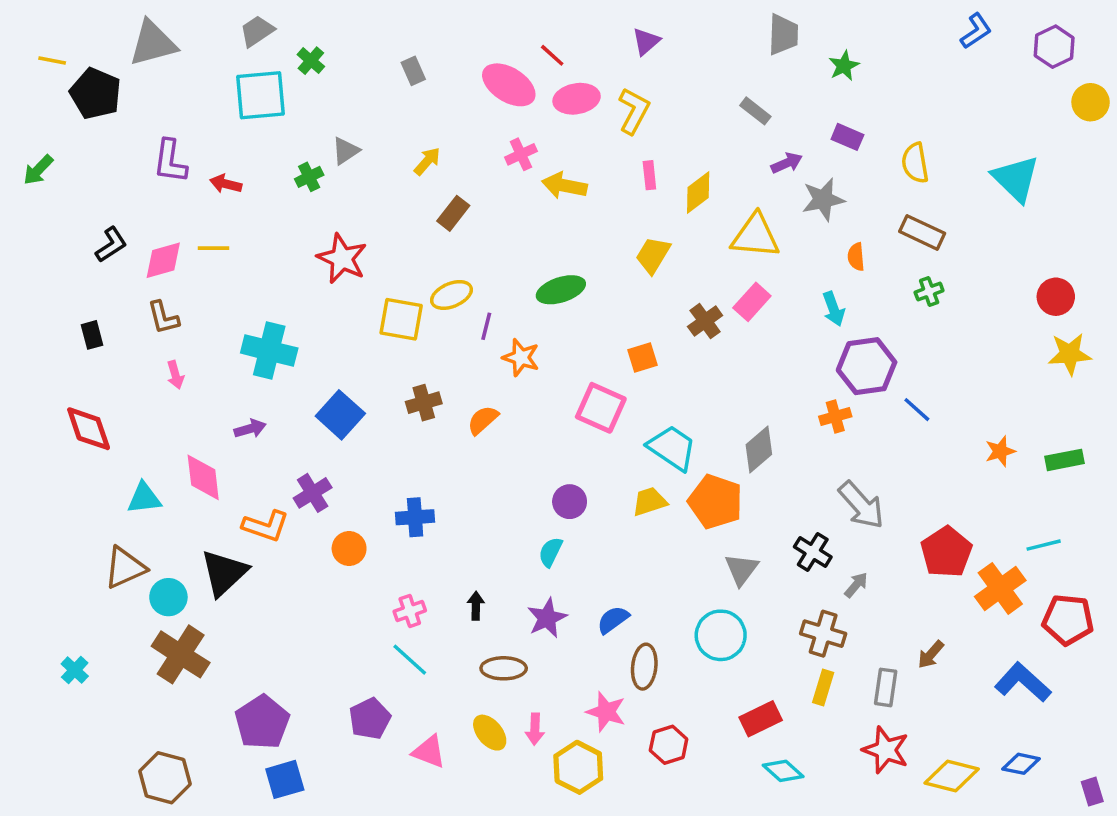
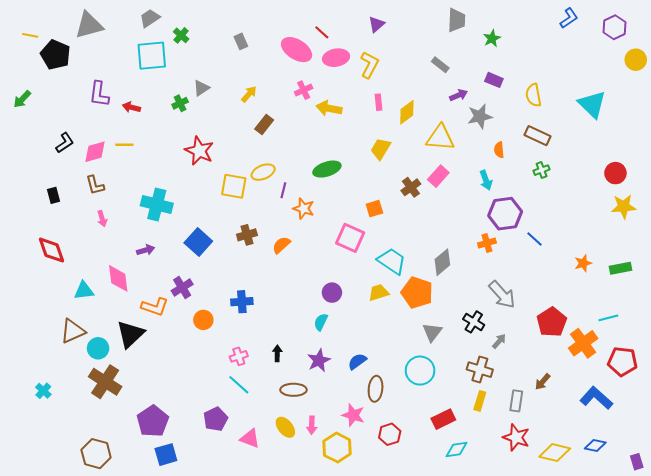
cyan diamond: (783, 771) -> (457, 450), turned -50

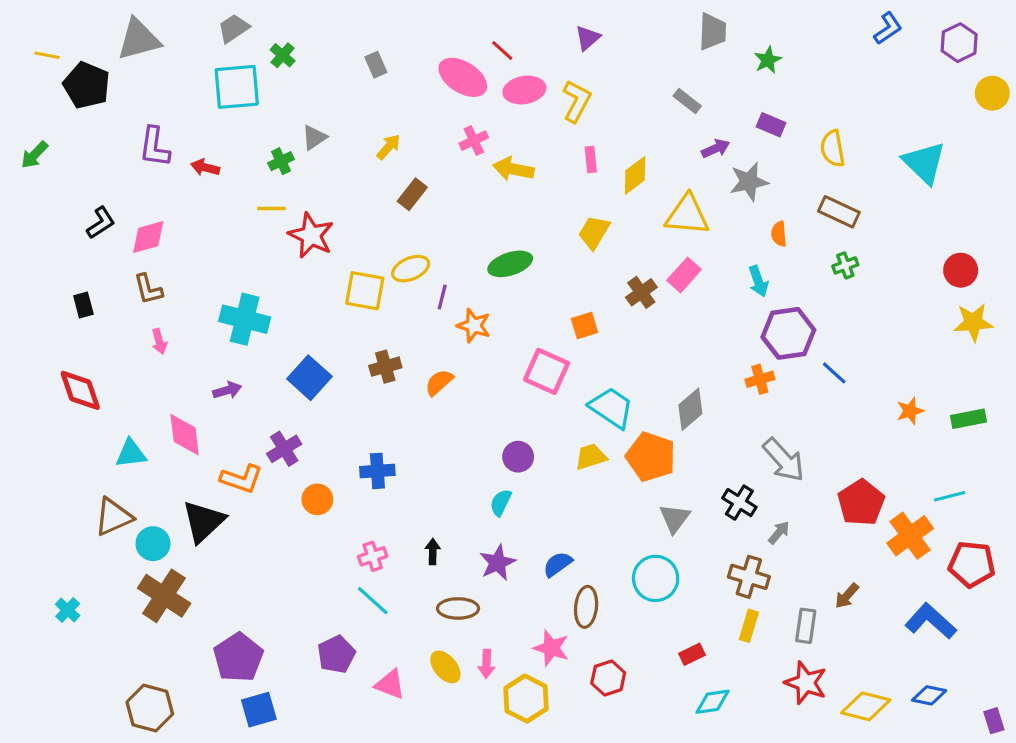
yellow line: (124, 145) -> (272, 209), moved
red rectangle: (443, 419) -> (692, 654), size x0.7

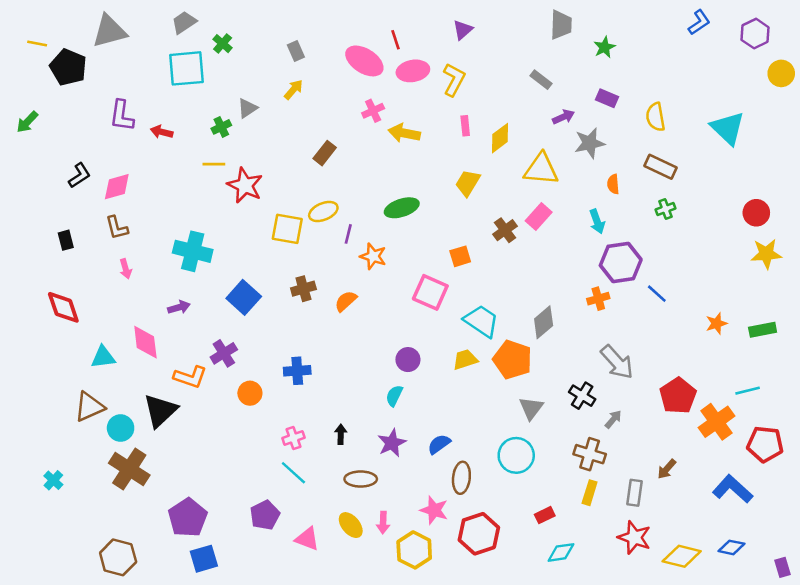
red line: (502, 50) -> (395, 40), turned 30
yellow arrow: (388, 147) -> (293, 90), moved
red hexagon: (608, 678) -> (479, 534), size x1.5

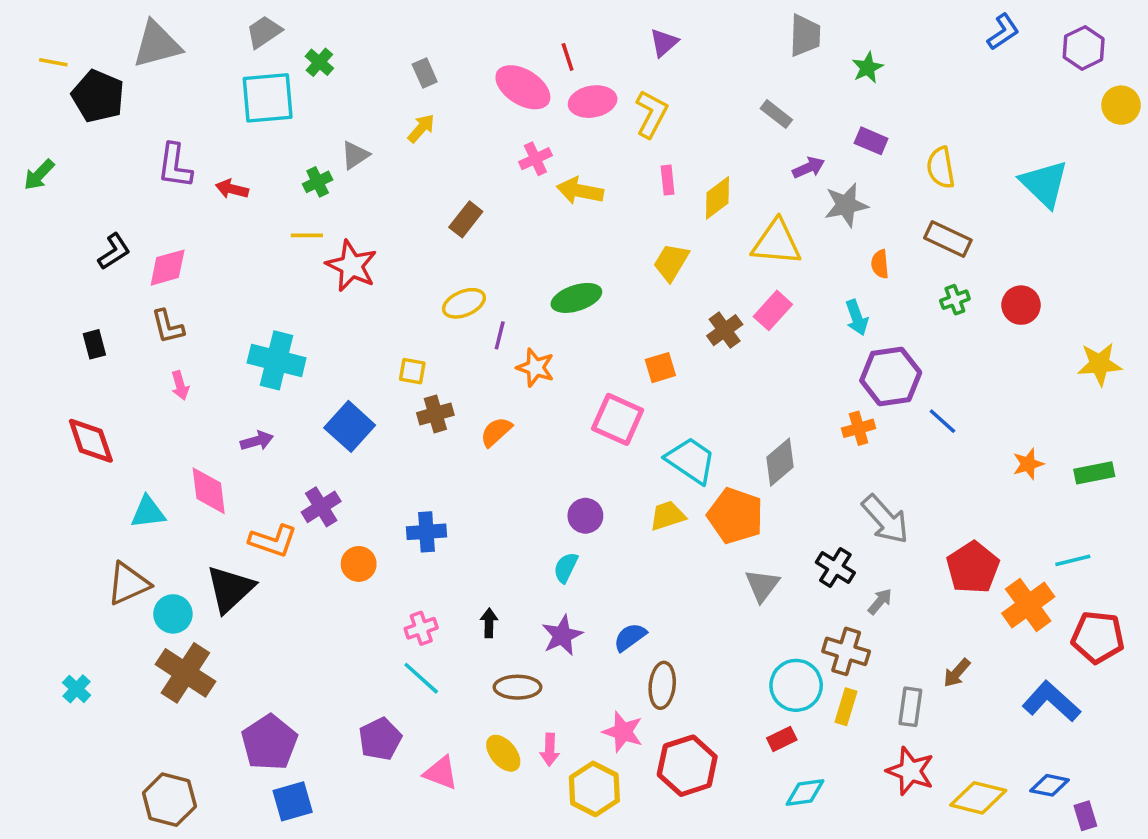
red circle: (756, 213) -> (1021, 305), moved
yellow square: (287, 229) -> (412, 371), moved, size x0.6
cyan circle: (516, 455) -> (796, 685), moved
purple rectangle: (782, 567) -> (1085, 816), moved

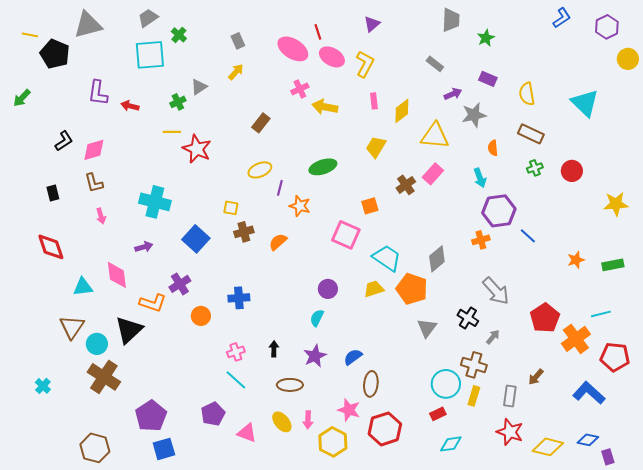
pink ellipse: (593, 102) -> (332, 57), turned 40
brown triangle: (128, 584) -> (72, 327), turned -32

